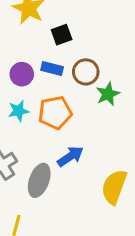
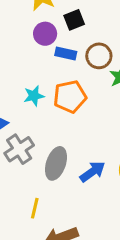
purple circle: (22, 74) -> (45, 34), moved
blue arrow: (70, 156) -> (92, 172), moved

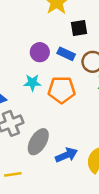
purple circle: (45, 34) -> (40, 52), moved
yellow line: (35, 208) -> (13, 174), turned 56

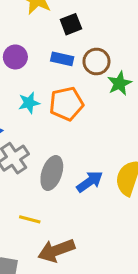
purple circle: (40, 52) -> (15, 57), moved
yellow line: (13, 174) -> (30, 219), turned 35

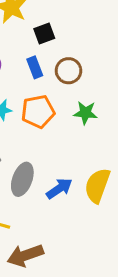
blue rectangle: (62, 59) -> (35, 67), turned 55
green star: (120, 83) -> (85, 113), moved, turned 30

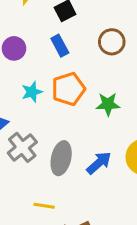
brown circle: (68, 71) -> (112, 42), moved
green star: (85, 113) -> (108, 104), moved

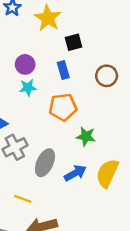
cyan star: (32, 92) -> (28, 88), moved
green star: (108, 104) -> (86, 136), moved

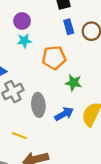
blue rectangle: (63, 70) -> (69, 27), moved
gray ellipse: (45, 163) -> (38, 105), turned -30

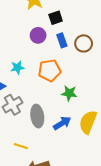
purple circle: (22, 21) -> (38, 35), moved
cyan star: (24, 41) -> (17, 68), moved

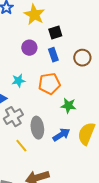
purple circle: (38, 35) -> (29, 48), moved
blue rectangle: (62, 40) -> (53, 55), moved
yellow line: (21, 146) -> (21, 146), moved, turned 32

